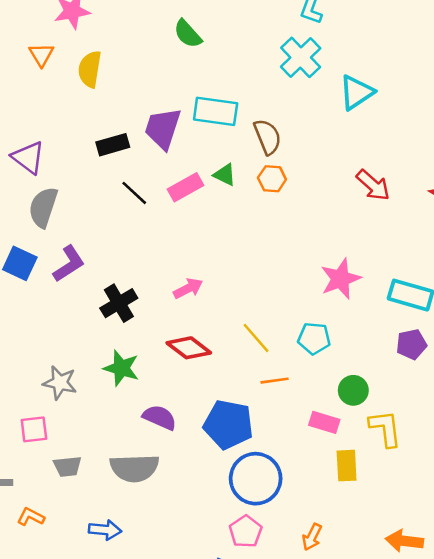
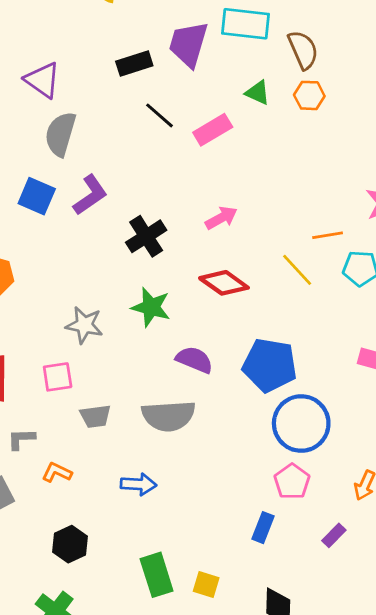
pink rectangle: (186, 187) -> (213, 130), moved
orange line: (275, 381) -> (328, 235), moved

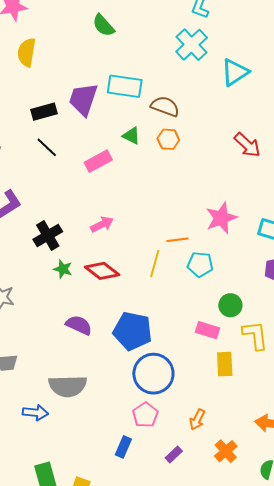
brown semicircle: (303, 50) -> (165, 106), turned -48
black line: (159, 115) -> (47, 147), moved
yellow line: (297, 270) -> (155, 264), turned 56
green star: (151, 307) -> (63, 269), moved, size x0.7
gray semicircle: (169, 416) -> (68, 386), moved

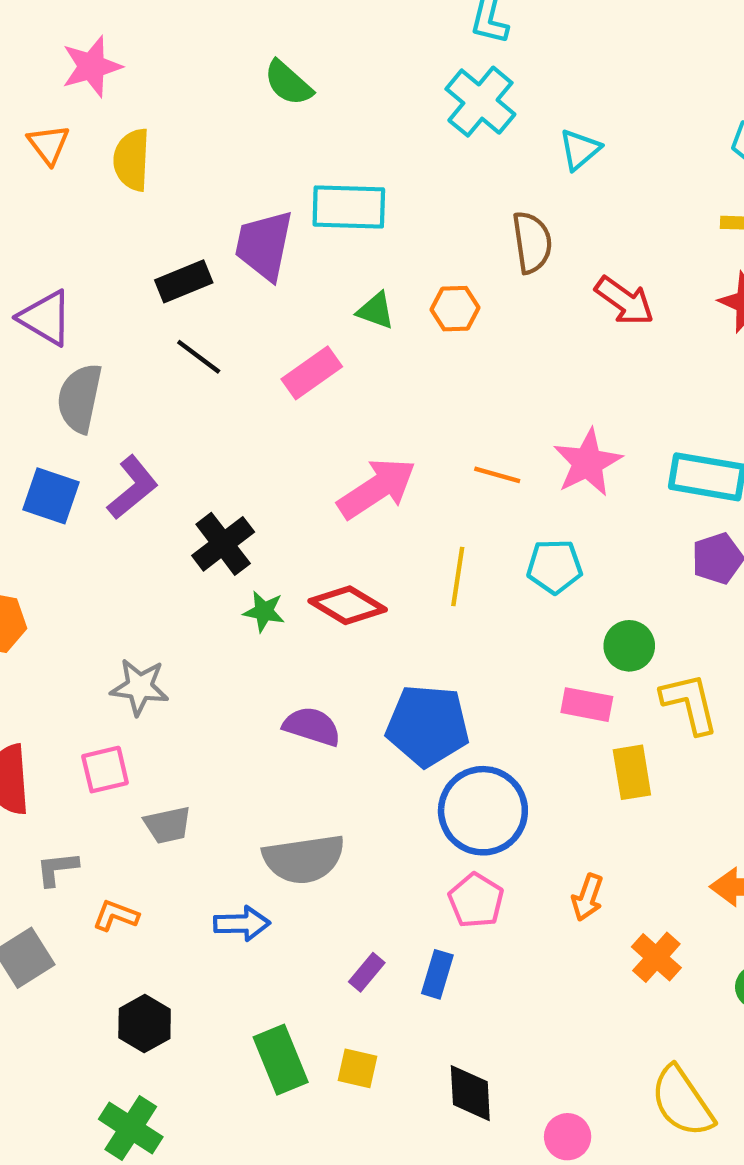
cyan triangle: (235, 72) -> (580, 150), size x0.7
brown semicircle: (165, 106) -> (532, 242), moved, turned 68
pink arrow: (102, 224) -> (377, 488), moved, size x1.6
orange line: (178, 240) -> (497, 475), moved, turned 30
purple rectangle: (174, 455) -> (367, 972), moved

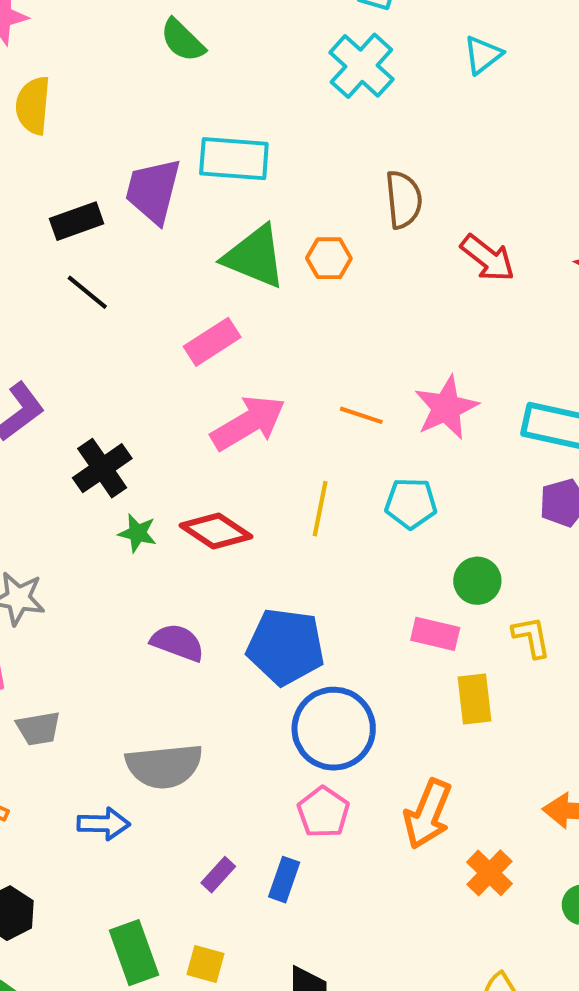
cyan triangle: (580, 150) -> (483, 55), moved
green triangle: (376, 311) -> (255, 257), size x1.8
pink rectangle: (312, 373) -> (212, 342), moved
yellow L-shape: (690, 703) -> (531, 637), size x0.7
orange arrow: (588, 897) -> (428, 814), size x1.6

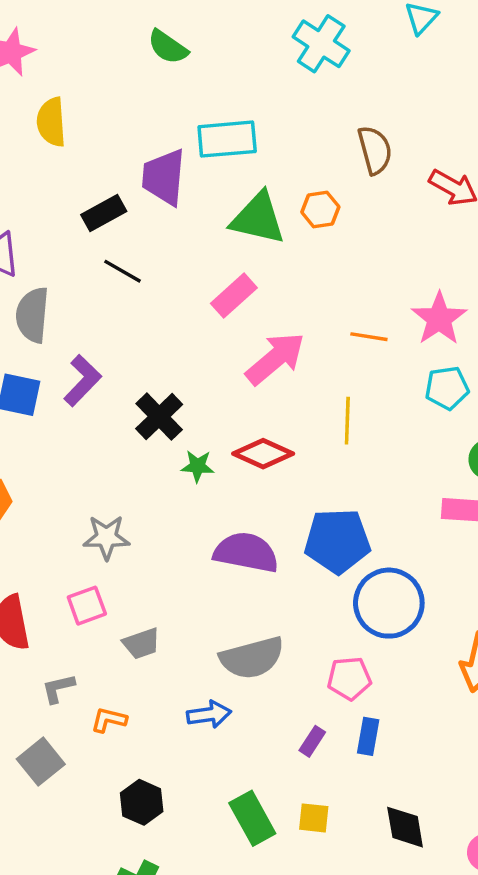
cyan pentagon: (411, 503) -> (447, 388), moved
purple semicircle: (177, 643) -> (246, 552), size x1.4
pink pentagon: (323, 812) -> (349, 678), moved, turned -30

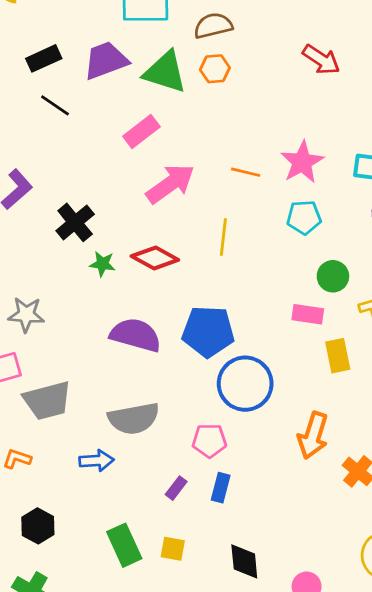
brown semicircle: (375, 150) -> (213, 26), moved, turned -93
purple trapezoid: (164, 177) -> (106, 60), moved, turned 60
gray trapezoid: (141, 644) -> (47, 401), size x1.6

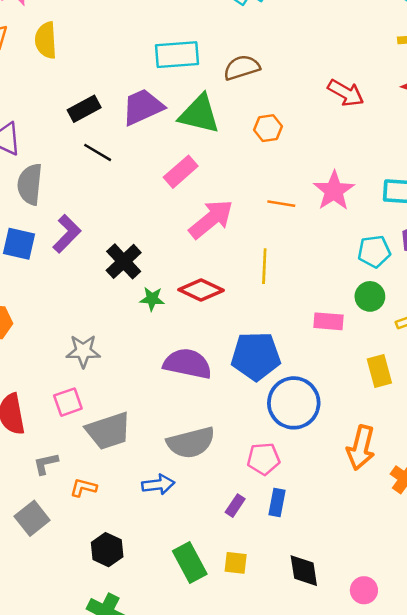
orange hexagon: (215, 69) -> (268, 128), moved
cyan pentagon: (304, 217) -> (374, 251), moved
pink rectangle: (308, 314) -> (328, 321), moved

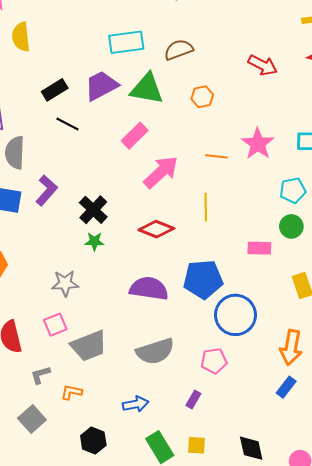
green star: (152, 299) -> (94, 241), moved
blue arrow: (158, 485) -> (136, 404), moved
blue rectangle: (277, 502) -> (286, 387), moved, turned 30

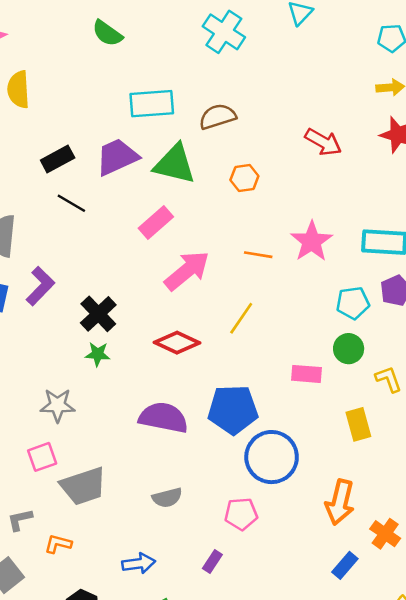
yellow line: (206, 207) -> (241, 318), turned 32
gray semicircle: (155, 351) -> (167, 498), size x0.6
blue rectangle: (286, 387) -> (345, 565), moved

